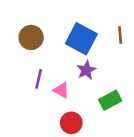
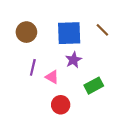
brown line: (120, 35) -> (102, 30), turned -40
blue square: (81, 39) -> (69, 33), turned -30

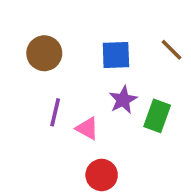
blue square: (69, 33) -> (116, 55), size x0.7
green rectangle: (94, 86) -> (157, 116), moved, turned -42

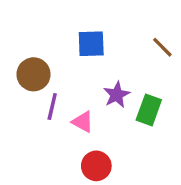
brown circle: (44, 53) -> (34, 74), moved
blue square: (116, 55) -> (91, 44), moved

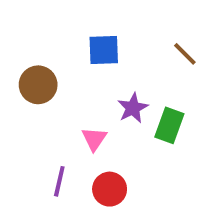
purple line: (52, 107) -> (59, 181), moved
pink triangle: (83, 122) -> (94, 139), turned 35

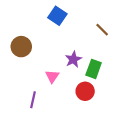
blue square: (104, 50) -> (57, 16), moved, turned 36
red circle: (110, 189) -> (85, 91), moved

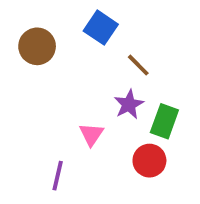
brown line: (102, 30) -> (138, 65), moved
brown circle: (21, 47) -> (37, 46), moved

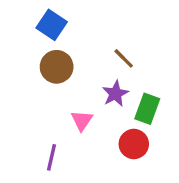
blue square: (101, 28) -> (52, 25), moved
brown circle: (37, 46) -> (57, 67), moved

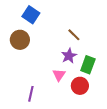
brown circle: (57, 67) -> (20, 40), moved
pink triangle: (82, 121) -> (59, 75), moved

